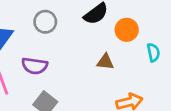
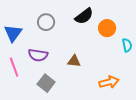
brown triangle: (105, 62) -> (74, 61), moved

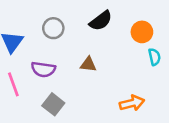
orange circle: (107, 28) -> (142, 32), moved
brown triangle: (74, 61) -> (88, 64), moved

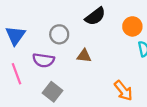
gray circle: (53, 28) -> (59, 34), moved
orange arrow: (132, 103) -> (123, 91), turned 65

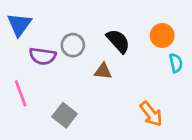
black semicircle: (95, 16) -> (118, 41), moved, turned -95
blue triangle: (15, 35) -> (19, 25), moved
purple semicircle: (43, 60) -> (43, 56), moved

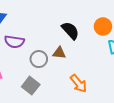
gray circle: (73, 45) -> (39, 59), moved
orange arrow: (151, 114) -> (79, 83), moved

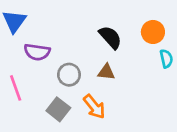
brown triangle: (59, 53) -> (106, 72), moved
orange arrow: (79, 83) -> (94, 107), moved

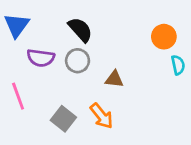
black semicircle: (110, 37) -> (80, 30), moved
gray circle: (69, 75) -> (78, 61), moved

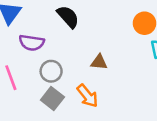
gray circle: (78, 61) -> (51, 71), moved

